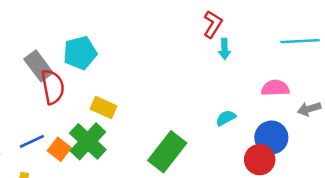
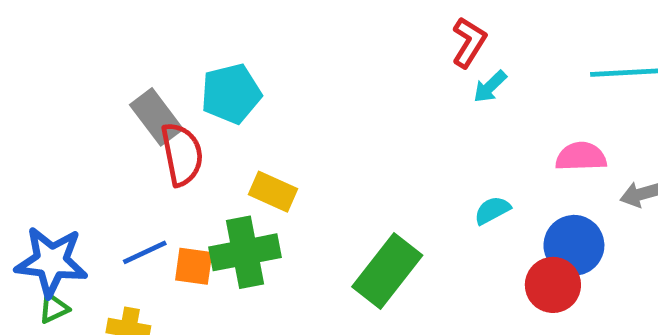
cyan arrow: (225, 49) -> (490, 87), turned 48
green cross: (88, 141) -> (245, 252), turned 36
orange square: (59, 149) -> (194, 266), turned -30

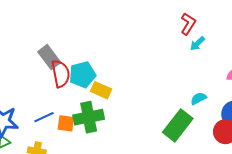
cyan pentagon: (231, 94) -> (82, 75), moved
green rectangle: (387, 271) -> (178, 125), moved

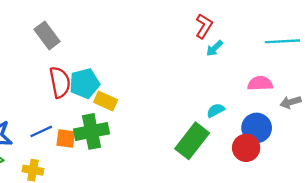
gray rectangle: (49, 57) -> (47, 35), moved

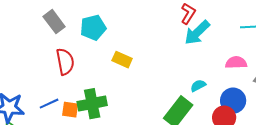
cyan arrow: (214, 48) -> (197, 33), size x1.8
cyan pentagon: (84, 83) -> (93, 28), moved
yellow rectangle: (106, 101) -> (122, 60), moved

